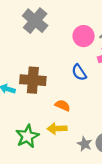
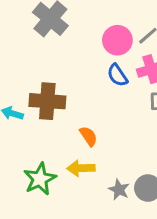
blue semicircle: (79, 72) -> (117, 75), moved
orange semicircle: (63, 105) -> (88, 136), turned 32

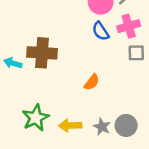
orange semicircle: (88, 136) -> (92, 82), moved, turned 72
yellow arrow: (81, 168) -> (70, 125), moved

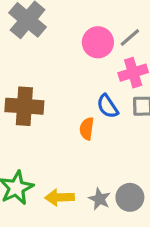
blue semicircle: (101, 31) -> (107, 106), moved
orange semicircle: (92, 82) -> (87, 129), moved, turned 150

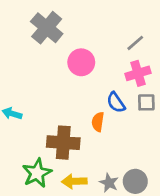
pink circle: (98, 42) -> (81, 62), moved
brown cross: (24, 106) -> (63, 143), moved

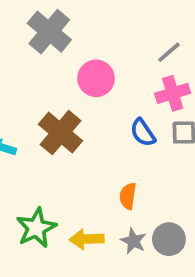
orange semicircle: (98, 122) -> (128, 196), moved
brown cross: (63, 143) -> (61, 133), moved, turned 36

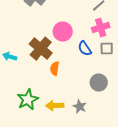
pink circle: (96, 78) -> (63, 32), moved
orange semicircle: (128, 196) -> (55, 69), moved
gray circle: (169, 239) -> (99, 83), moved

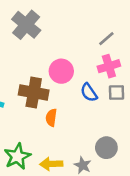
brown cross: (41, 49) -> (34, 92), turned -30
gray circle: (99, 83) -> (106, 148), moved

